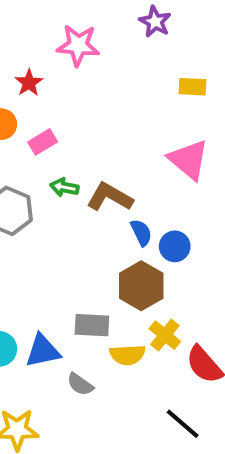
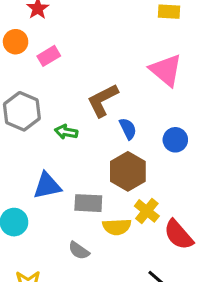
green arrow: (64, 187) -> (66, 132), moved
brown L-shape: (110, 197) -> (103, 100), turned -57
blue circle: (175, 246) -> (175, 140), moved
blue triangle: (43, 351) -> (47, 186), moved

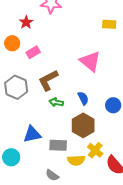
pink triangle: (166, 70) -> (90, 61), moved
brown L-shape: (103, 100) -> (48, 80), moved
green arrow: (66, 132) -> (56, 102), moved

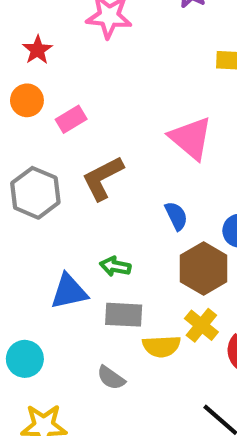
red star: (26, 22) -> (37, 50), moved
green arrow: (56, 102) -> (115, 266), moved
brown hexagon: (83, 125) -> (204, 268), moved
cyan circle: (11, 157) -> (25, 359), moved

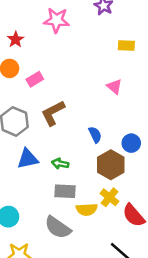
pink triangle: (191, 138) -> (114, 86), moved, size x0.6
blue triangle: (69, 292) -> (28, 159), moved
gray semicircle: (111, 378) -> (58, 227), size x1.6

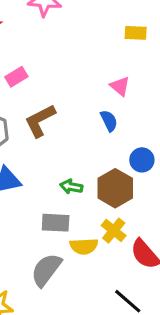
blue semicircle: (95, 135) -> (109, 121), moved
green arrow: (60, 164) -> (71, 187), moved
gray semicircle: (58, 227) -> (46, 270), turned 92

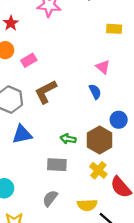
yellow semicircle: (84, 246) -> (87, 205), moved
gray semicircle: (46, 270) -> (50, 198), size x0.7

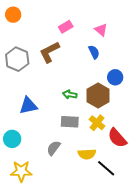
pink rectangle: (29, 60) -> (66, 27), moved
blue triangle: (22, 134) -> (28, 106), moved
gray rectangle: (57, 165) -> (70, 122), moved

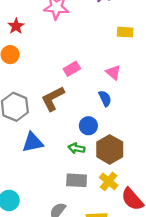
blue circle: (115, 77) -> (88, 126), moved
blue triangle: (28, 106) -> (33, 142), moved

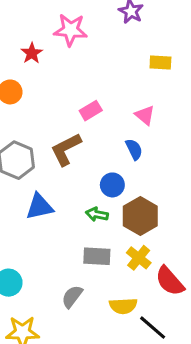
red star: (16, 26) -> (32, 53), moved

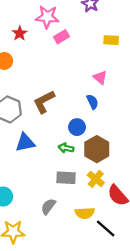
pink rectangle: (91, 111) -> (62, 37), moved

